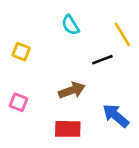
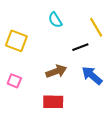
yellow square: (21, 52) -> (16, 41), size x1.5
blue arrow: (116, 116) -> (92, 76), moved

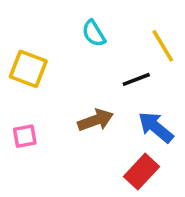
pink square: (14, 81) -> (25, 136), turned -32
red rectangle: (53, 102) -> (142, 172), moved, turned -48

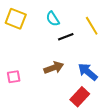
yellow square: (28, 69) -> (16, 19), moved
black line: (136, 79) -> (66, 37), moved

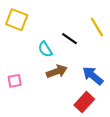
cyan semicircle: (53, 19) -> (45, 49), moved
black line: (66, 37) -> (69, 39), turned 56

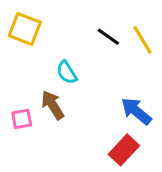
black line: (69, 39) -> (108, 37), moved
brown arrow: (57, 71) -> (53, 105), moved, turned -102

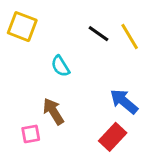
brown arrow: (53, 105) -> (53, 111), moved
pink square: (22, 119) -> (31, 134), moved

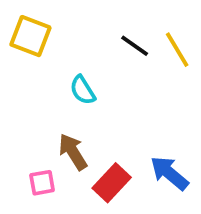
blue arrow: (124, 101) -> (169, 173), moved
red rectangle: (113, 137) -> (112, 183), moved

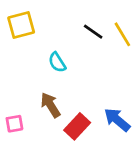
yellow square: (30, 36) -> (21, 25), turned -36
pink square: (42, 183) -> (14, 124), moved

